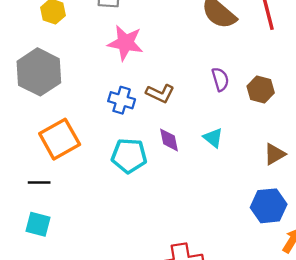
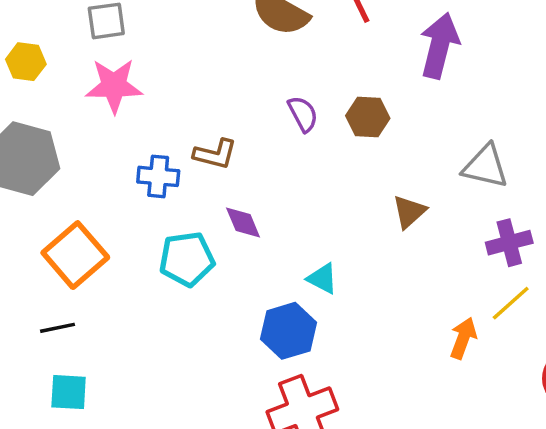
pink star: (125, 43) -> (114, 86), moved
cyan triangle: (213, 138) -> (322, 279), moved
blue hexagon: (269, 206) -> (289, 331), moved

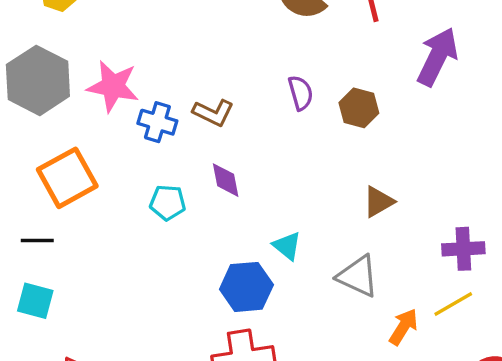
pink star: (114, 86) -> (113, 86), moved
gray triangle: (485, 166) -> (358, 276), moved
cyan pentagon: (187, 259) -> (168, 203), size x0.7

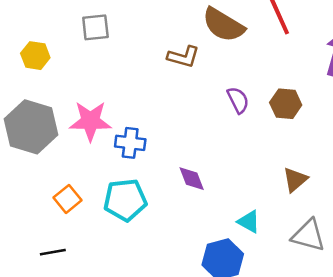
brown L-shape: (213, 113) -> (183, 57), moved
orange square: (67, 178) -> (67, 199), size x0.6
brown triangle: (378, 202) -> (295, 180), moved
cyan pentagon: (168, 203) -> (125, 200), moved, size x1.5

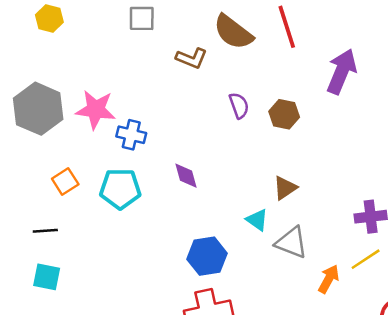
gray square: (95, 27) -> (142, 18), moved
yellow hexagon: (35, 56) -> (49, 19), moved
cyan triangle: (249, 222) -> (257, 220), moved

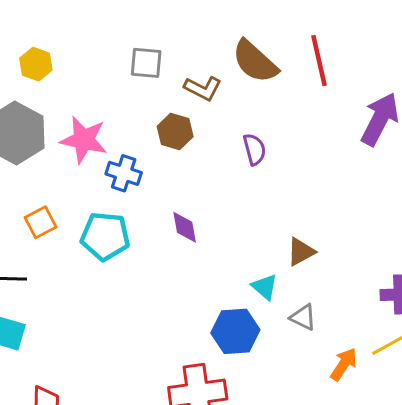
gray square: (142, 18) -> (146, 63), moved
yellow hexagon: (49, 19) -> (36, 64), moved
brown hexagon: (284, 114) -> (175, 131), moved
gray triangle: (291, 243) -> (303, 317), size x0.7
blue hexagon: (207, 256) -> (235, 331), moved

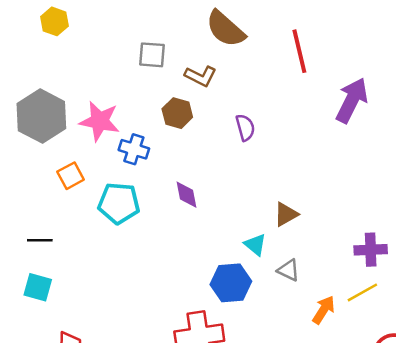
brown semicircle: (255, 62) -> (225, 29), moved
yellow hexagon: (36, 64) -> (54, 21), moved
orange square: (40, 222) -> (71, 176), moved

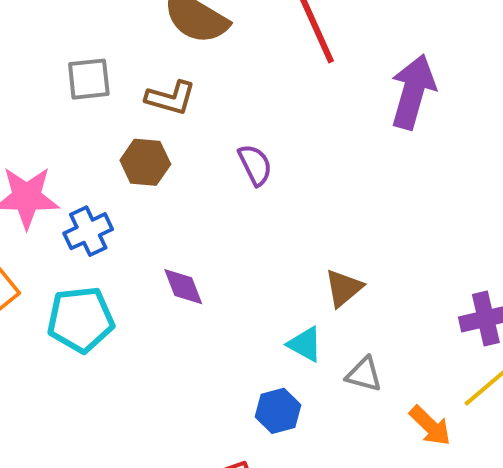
blue cross: (134, 149) -> (88, 231), turned -32
blue hexagon: (231, 283) -> (278, 411), size x0.7
orange arrow: (324, 310) -> (430, 426), turned 112

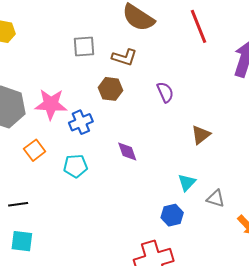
brown triangle: (344, 288) -> (201, 135), moved
cyan pentagon: (81, 319) -> (75, 166), size x0.7
cyan triangle: (305, 344) -> (187, 182), turned 42

